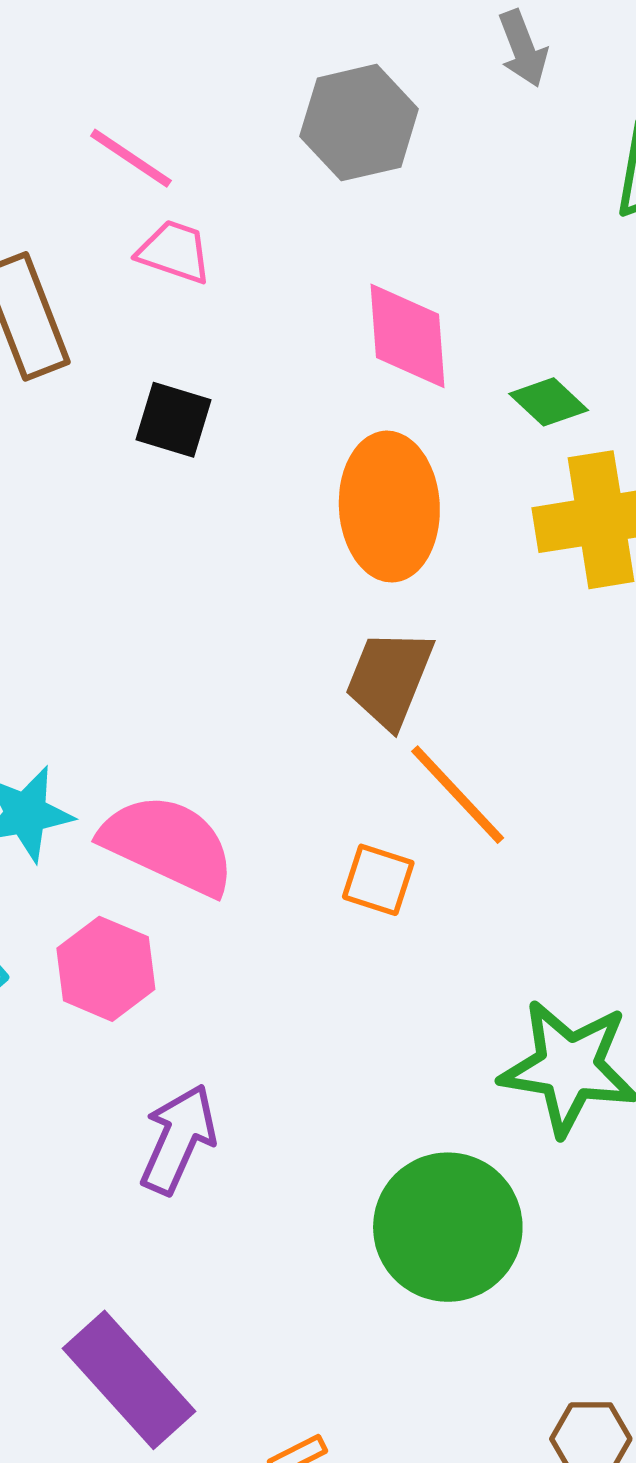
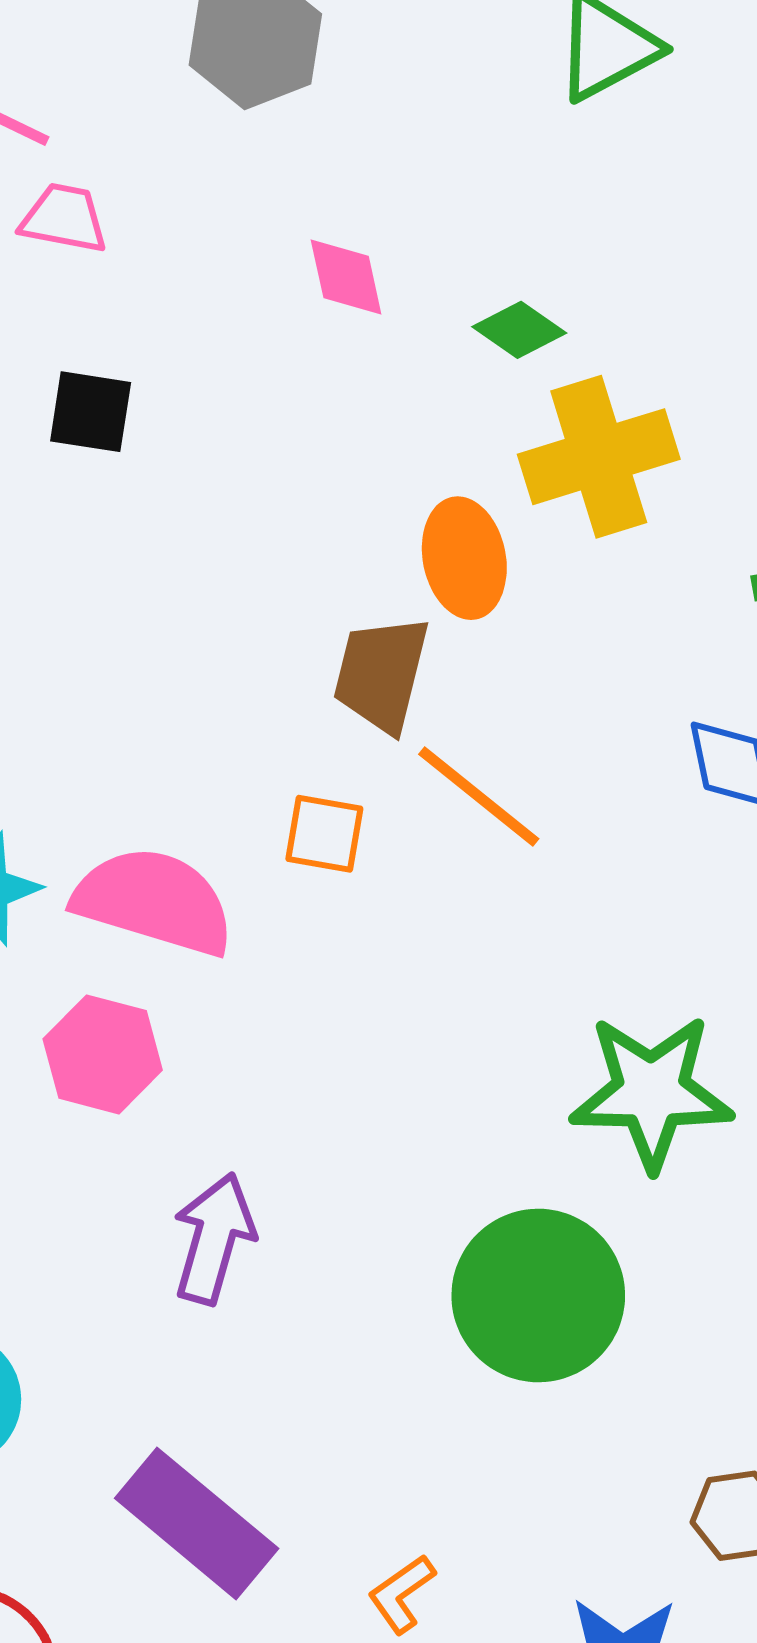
pink diamond: (408, 336) -> (346, 277), size x0.7
orange ellipse: (389, 507) -> (464, 558), moved, size x0.7
orange square: (378, 880) -> (324, 834), moved

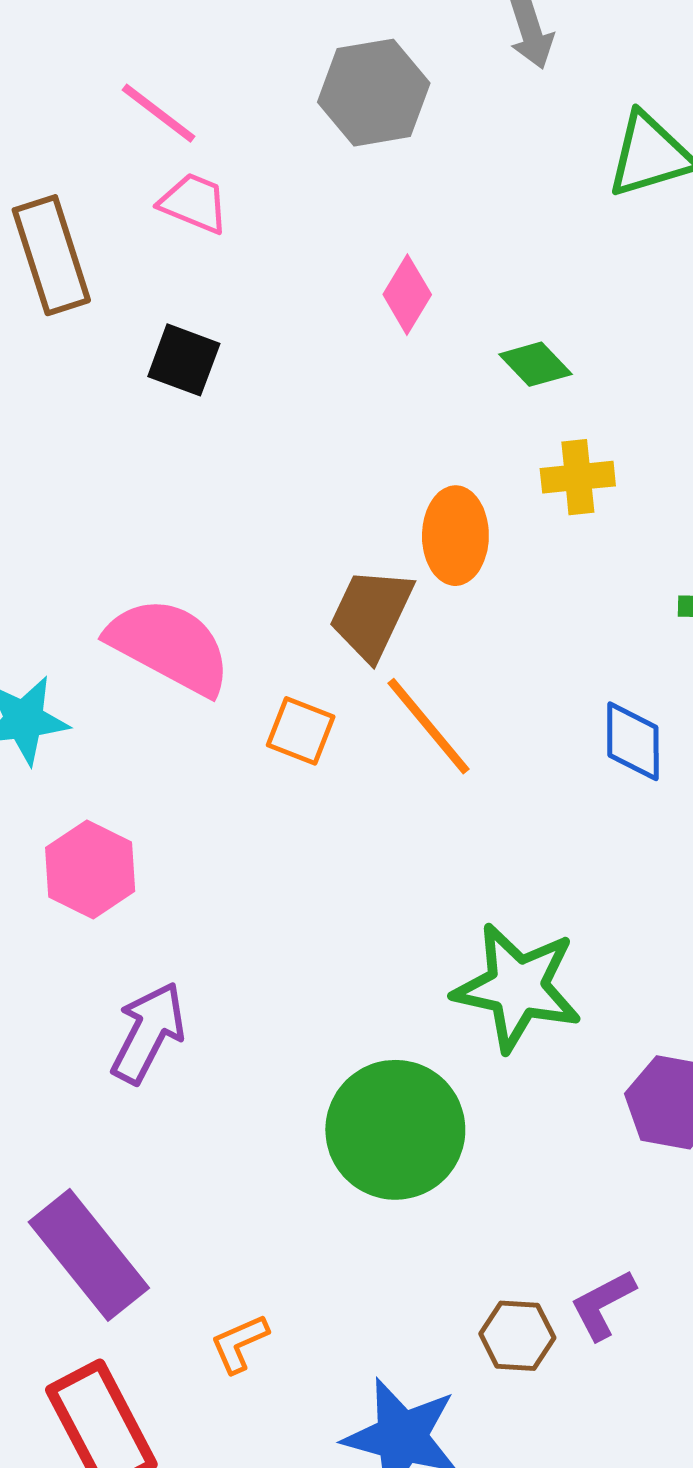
pink diamond: (346, 277) -> (407, 295), turned 32
yellow cross: (599, 457) -> (578, 477), size x0.6
pink semicircle: (154, 901) -> (169, 646), moved

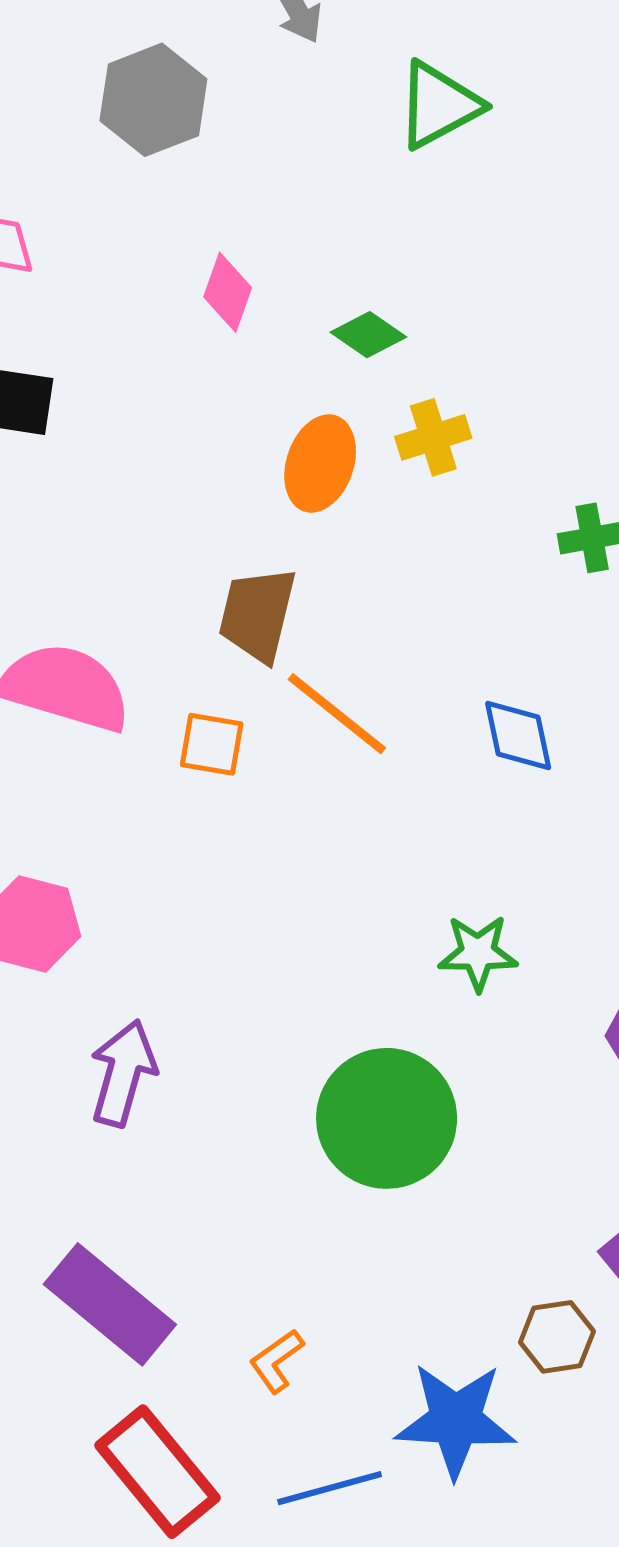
orange ellipse: (455, 536) -> (320, 463), moved, turned 30
blue diamond: (633, 741) -> (518, 736), moved
green star: (517, 987) -> (478, 953), size x0.6
brown hexagon: (517, 1336) -> (557, 1337), moved

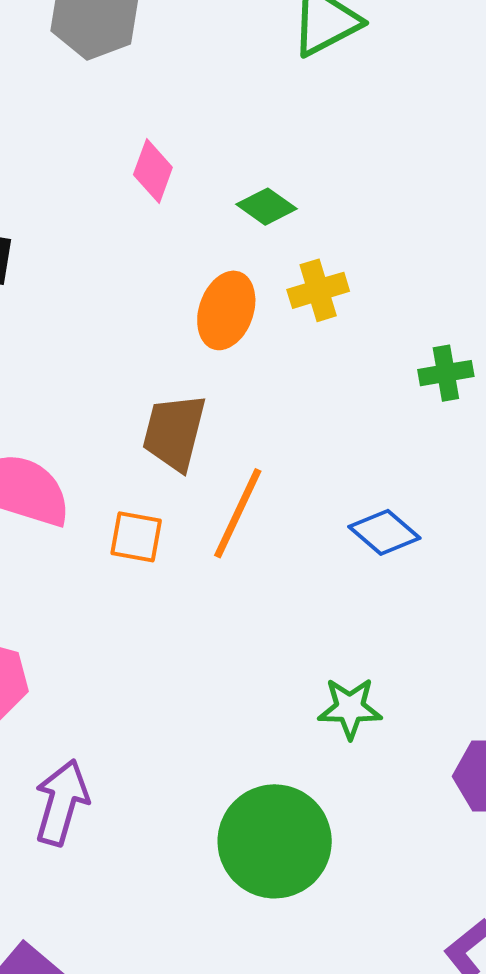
orange line: (337, 714) -> (238, 513), turned 76
blue diamond: (518, 736) -> (384, 532), turned -38

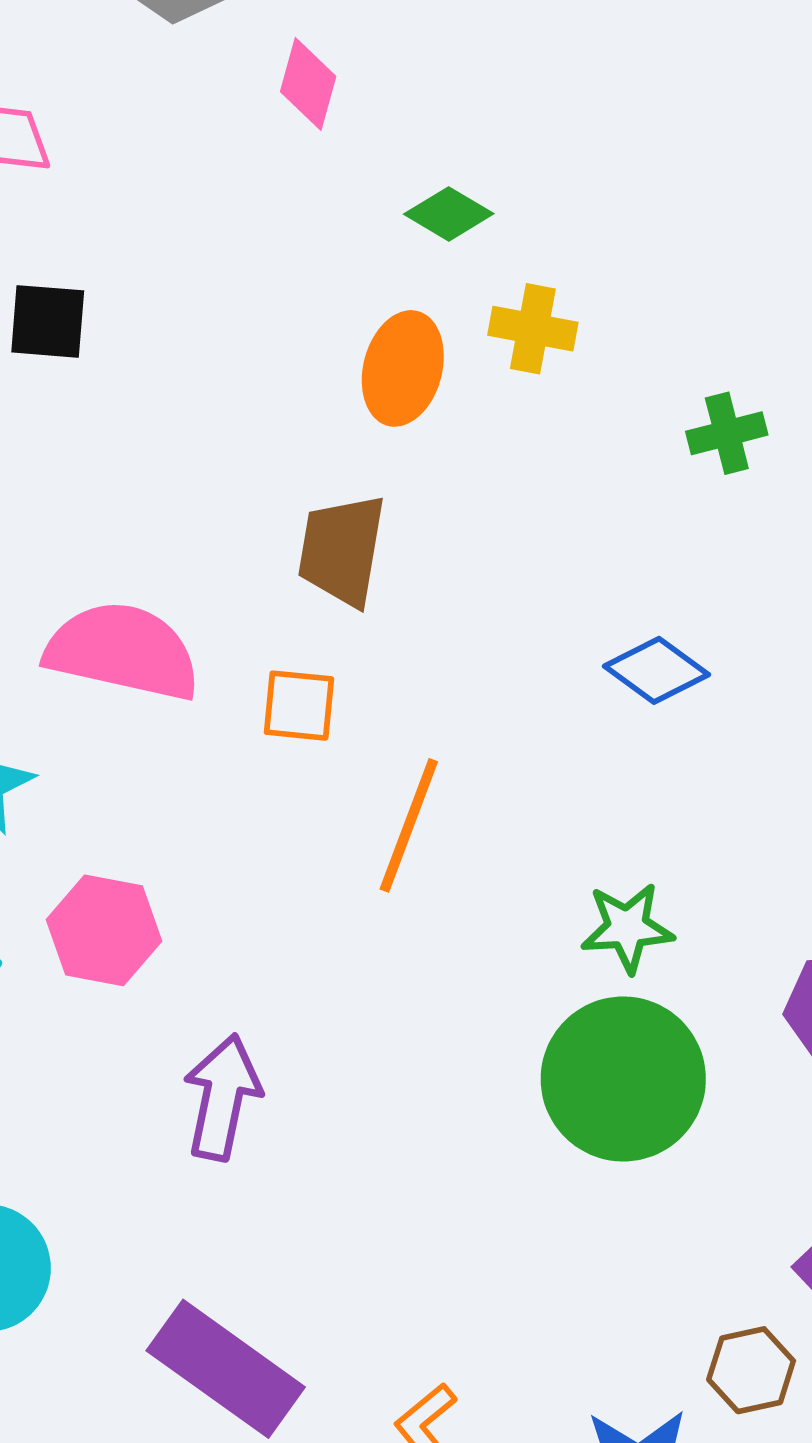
pink diamond: (153, 171) -> (308, 84), moved
yellow cross: (318, 290) -> (533, 329), turned 32
orange line: (238, 513) -> (409, 825), moved
green circle: (275, 841) -> (623, 1079), moved

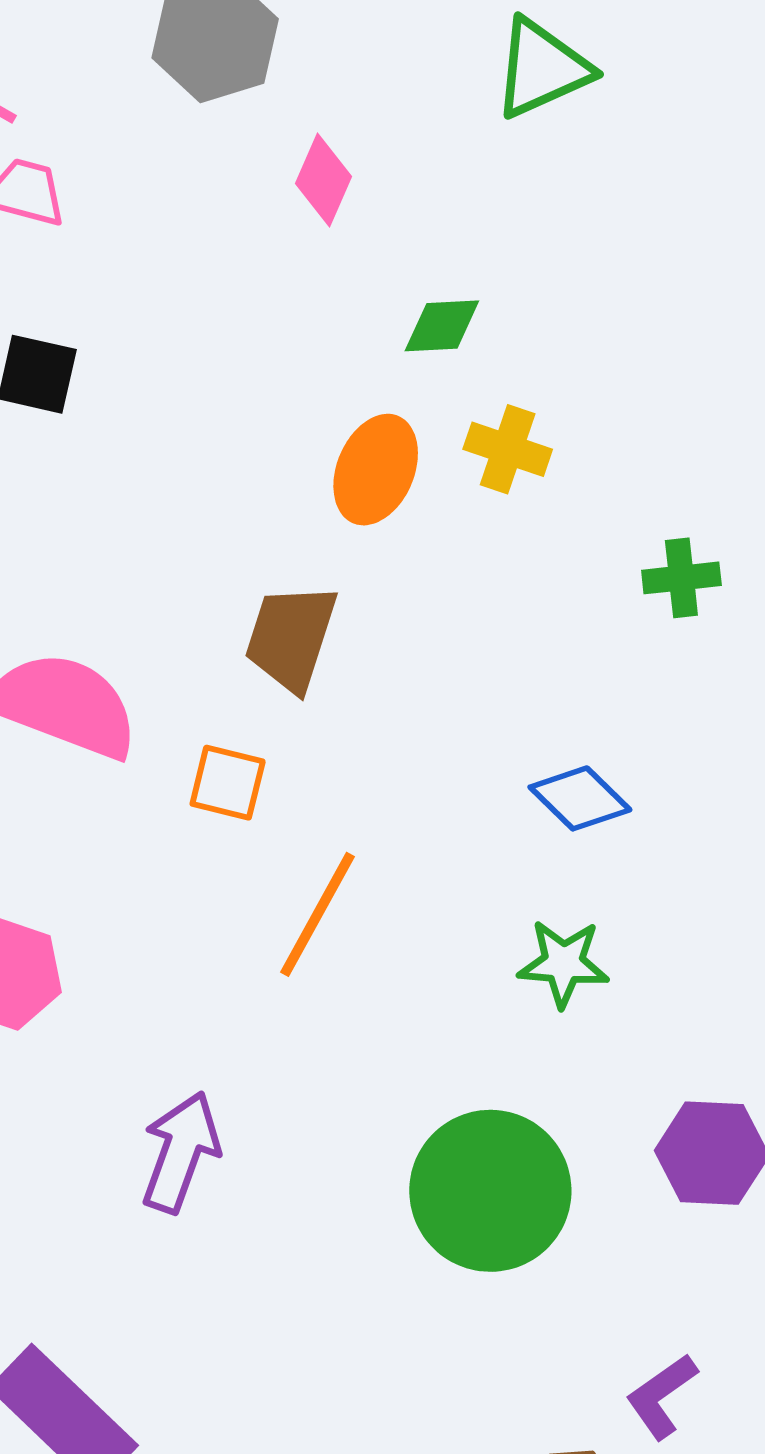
green diamond: (449, 214) -> (442, 326), turned -42
green star: (627, 928) -> (563, 963), moved
purple arrow: (222, 1097) -> (181, 1152), moved

